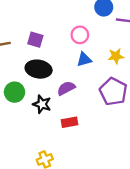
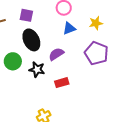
black ellipse: (39, 69) -> (31, 40), turned 60

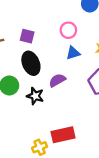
red rectangle: (62, 83) -> (63, 135), moved, size x1.5

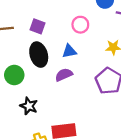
blue triangle: (73, 53) -> (69, 51), moved
black star: (35, 96) -> (29, 106), moved

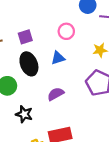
purple square: (38, 26) -> (25, 37), turned -32
purple semicircle: (64, 75) -> (56, 94), moved

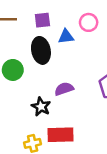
blue triangle: (58, 58) -> (66, 37), moved
black star: (24, 114) -> (41, 107), moved

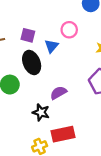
purple square: (42, 20) -> (28, 35), turned 32
blue triangle: (66, 37) -> (51, 46), turned -32

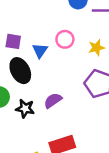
pink circle: (69, 30) -> (65, 39), moved
black star: (41, 112) -> (25, 109), moved

